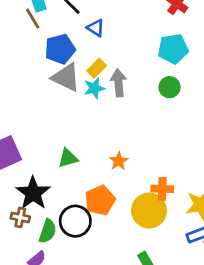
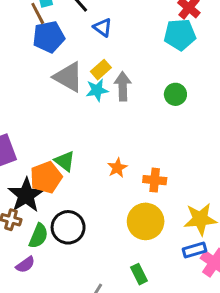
blue pentagon: (60, 49) -> (49, 37), moved
cyan pentagon: (173, 49) -> (180, 35), moved
green triangle: (68, 158) -> (65, 161), turned 50
orange cross: (162, 189) -> (155, 180), moved
orange pentagon: (100, 200) -> (46, 177), moved

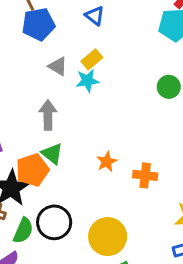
gray triangle: (68, 77) -> (58, 66), size x0.6
gray arrow: (123, 86) -> (48, 115), moved
yellow circle: (146, 221) -> (108, 237), moved

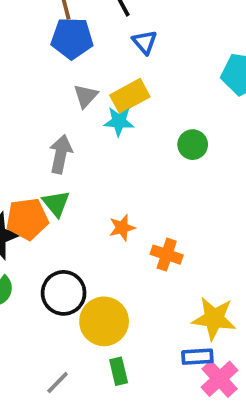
yellow rectangle: (92, 59) -> (130, 96), size x1.4
gray triangle: (58, 66) -> (86, 96), turned 30
green circle: (169, 87) -> (193, 145), moved
black circle: (54, 222) -> (64, 293), moved

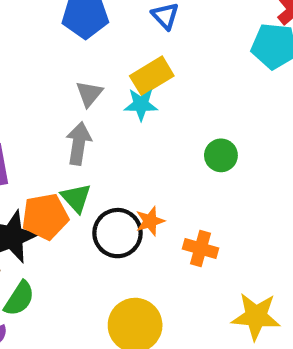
gray triangle: (86, 96) -> (89, 94), moved
green circle: (193, 145) -> (221, 155), moved
black circle: (64, 293) -> (117, 233), moved

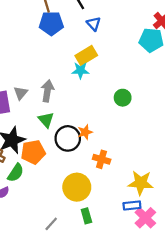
gray triangle: (89, 94) -> (21, 93), moved
orange pentagon: (45, 216) -> (33, 152), moved
orange cross: (200, 248) -> (102, 159), moved

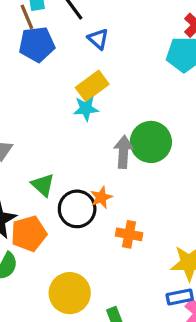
gray arrow: (47, 91) -> (123, 152), moved
green circle: (123, 98) -> (151, 142), size x1.6
yellow circle: (77, 187) -> (70, 293), moved

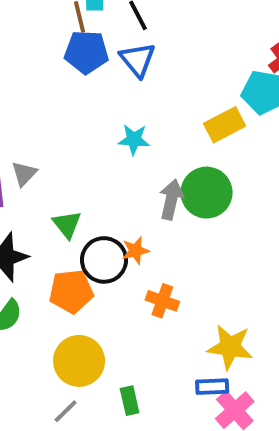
blue triangle: (98, 39) -> (138, 60), moved, size x1.4
yellow rectangle: (92, 86) -> (225, 125), moved
orange pentagon: (29, 234) -> (71, 291), moved

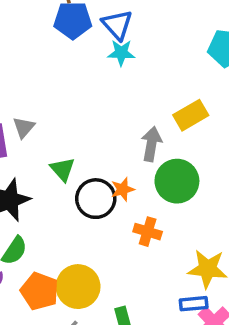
yellow rectangle: (225, 125) -> (191, 115), moved
cyan star: (134, 140) -> (121, 53), moved
green circle: (207, 193) -> (177, 181), moved
orange pentagon: (71, 291) -> (40, 291), moved, turned 30

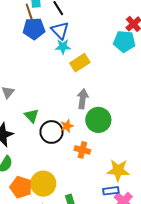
yellow rectangle: (191, 115) -> (80, 63), moved

